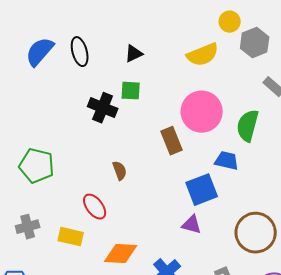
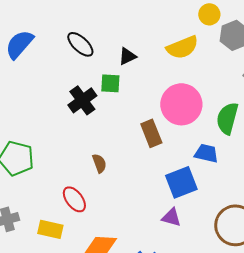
black ellipse: (80, 52) -> (80, 44), moved, turned -32
black triangle: (134, 54) -> (127, 56), moved
black cross: (103, 108) -> (82, 100), turned 32

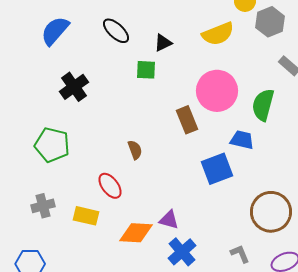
black cross: (82, 100) -> (74, 87), moved
purple triangle: (171, 217) -> (169, 220), moved

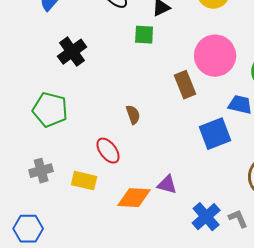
blue cross: (182, 252) -> (206, 217), moved

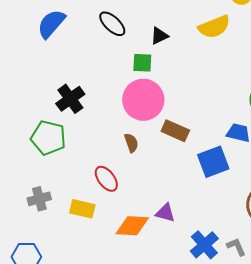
black cross: (72, 52) -> (70, 99), moved
pink circle: (215, 56) -> (143, 100), moved
brown rectangle: (185, 85) -> (175, 131), moved, turned -44

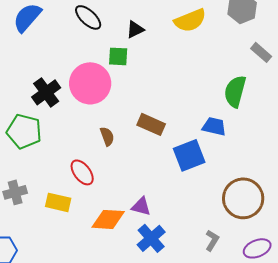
pink circle: (143, 100) -> (90, 83), moved
blue cross: (204, 245) -> (151, 238), moved
gray L-shape: (236, 247) -> (212, 240), turned 55

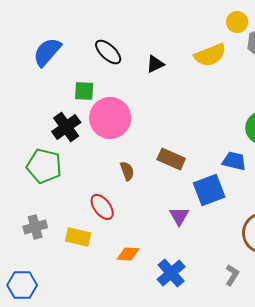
green square: (118, 56) -> (84, 91), moved
purple triangle: (141, 206) -> (179, 216), moved, turned 45
orange diamond: (108, 219) -> (128, 254), size x0.7

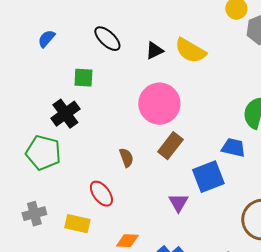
blue semicircle: (47, 52) -> (46, 39), size x0.6
yellow semicircle: (210, 55) -> (190, 51), moved, turned 52
pink circle: (110, 118) -> (159, 104), moved
brown rectangle: (171, 159) -> (170, 146), turned -76

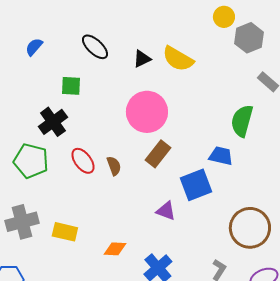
red ellipse: (101, 194) -> (83, 161), moved
purple triangle: (178, 203) -> (166, 211), turned -40
gray cross: (34, 214) -> (22, 222), size x1.4

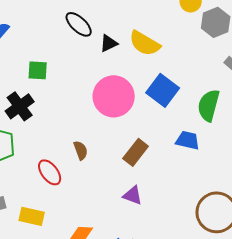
black ellipse: (95, 47) -> (79, 24), moved
brown rectangle: (158, 154) -> (136, 152), moved
red ellipse: (83, 161) -> (50, 172), moved
blue square: (196, 185) -> (163, 90), moved, turned -32

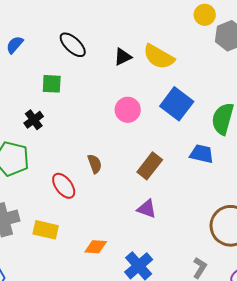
black ellipse: (79, 24) -> (73, 45), moved
pink circle: (114, 96) -> (128, 110), size x0.6
black cross: (20, 106) -> (34, 120), size x0.7

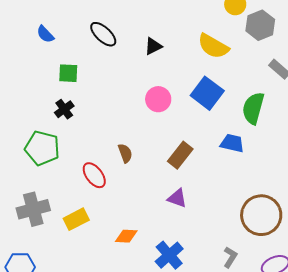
blue semicircle: (15, 45) -> (45, 34), turned -84
yellow semicircle: (159, 57) -> (213, 46), moved
green square: (52, 84) -> (68, 73), moved
yellow rectangle: (46, 230) -> (76, 219), turned -40

